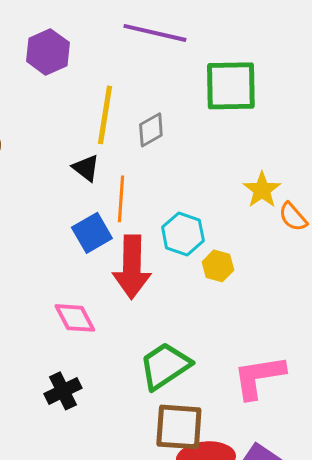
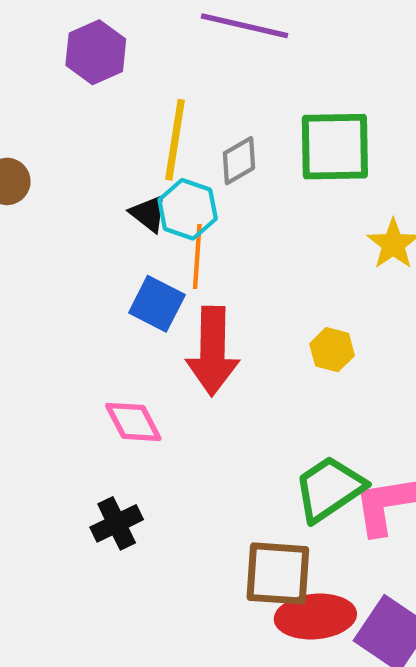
green square: (231, 86) -> (335, 147), moved
blue square: (92, 233) -> (157, 304), turned -33
cyan hexagon: (183, 234) -> (188, 209), moved
green trapezoid: (165, 366) -> (329, 489), moved

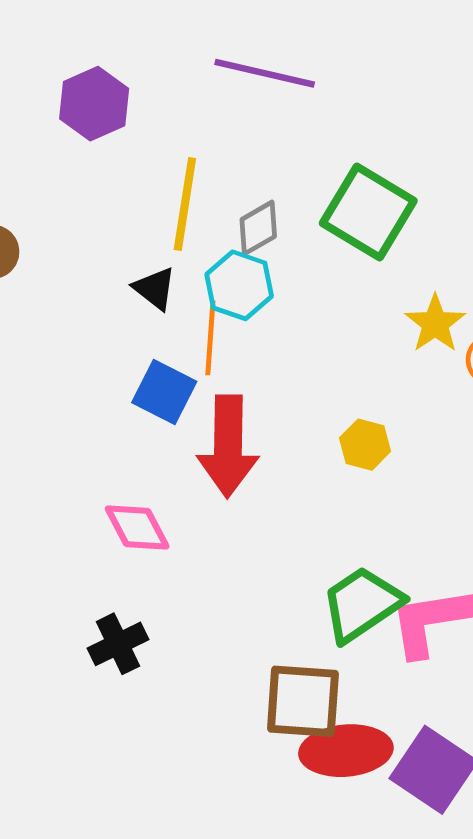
green square: (335, 147) -> (368, 212), turned 32
cyan hexagon: (188, 209) -> (239, 285), moved

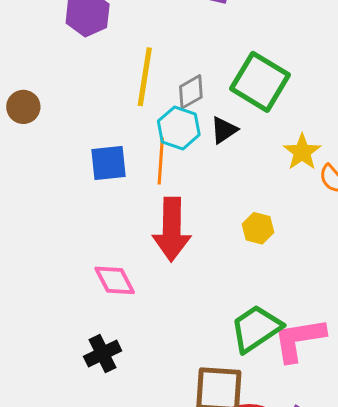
black triangle: (155, 288) -> (224, 130), moved, turned 48
blue square: (164, 392) -> (109, 163), moved, turned -33

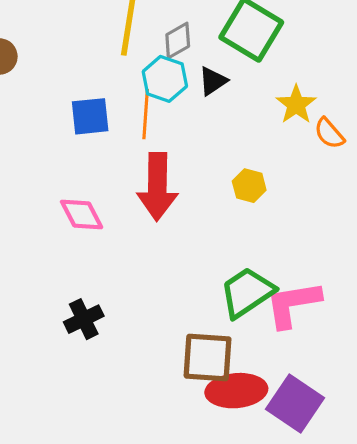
pink diamond: (115, 280) -> (82, 214), moved

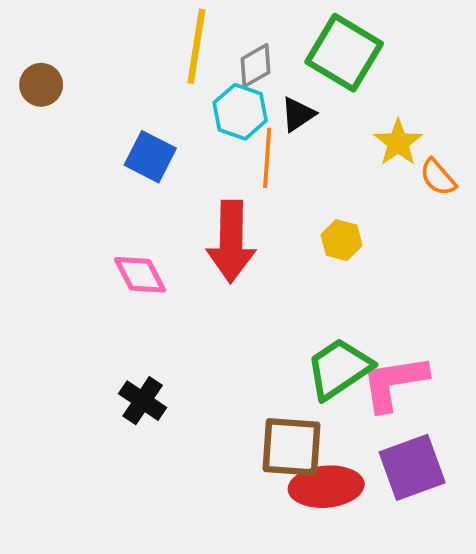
orange line: (146, 114) -> (267, 158), moved
blue square: (90, 116) -> (150, 157), turned 33
black cross: (84, 319) -> (143, 401), turned -30
purple square: (295, 403) -> (412, 467), moved, turned 36

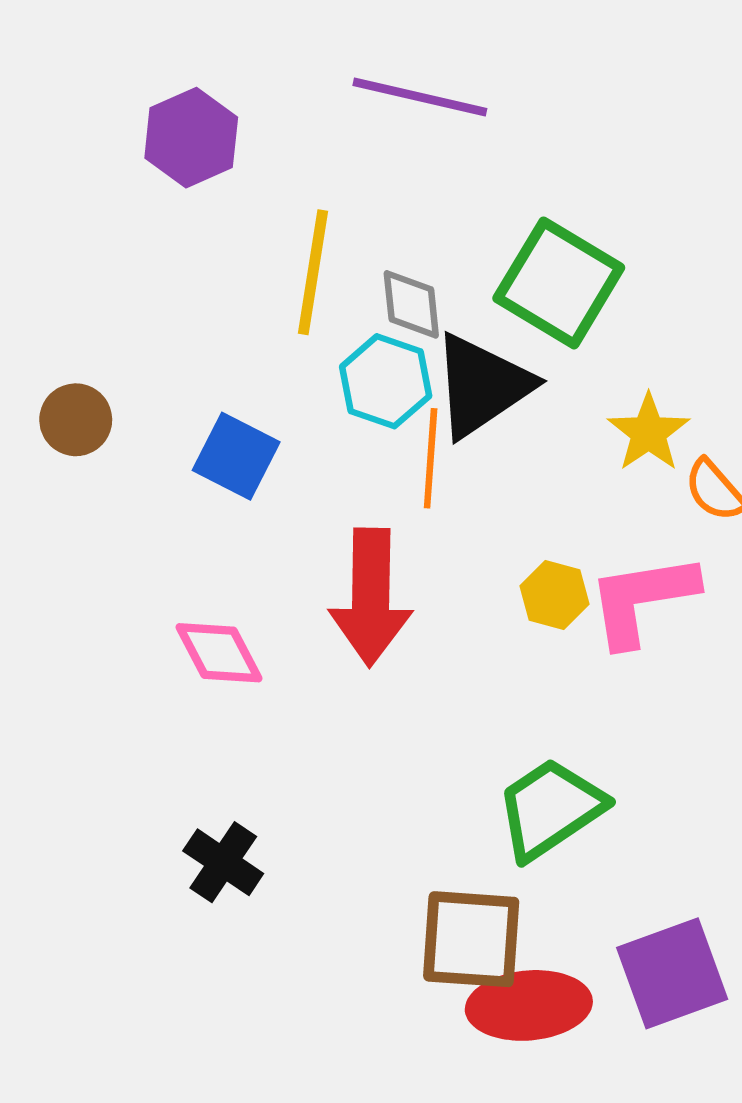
gray diamond: (256, 66) -> (411, 304), turned -66
brown circle: (41, 85) -> (76, 420), moved
black triangle: (298, 114) -> (482, 386), size x1.8
pink L-shape: (394, 383) -> (642, 599), moved

